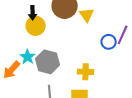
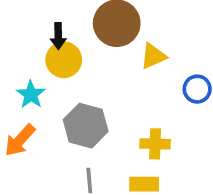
yellow triangle: (87, 15) -> (153, 56), moved, turned 42
cyan star: (28, 57) -> (31, 95), moved

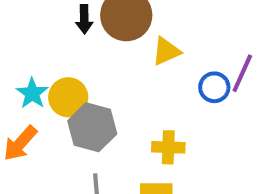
black arrow: (58, 36) -> (84, 19), moved
yellow circle: (64, 60) -> (68, 97), moved

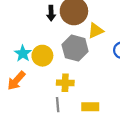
gray hexagon: (92, 127) -> (75, 48), moved
yellow cross: (168, 147) -> (65, 83), moved

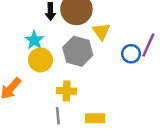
yellow triangle: (96, 31) -> (101, 31), turned -42
cyan star: (23, 53) -> (34, 40), moved

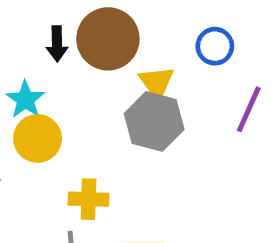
gray hexagon: (78, 51) -> (154, 121), moved
blue circle: (131, 54) -> (215, 46), moved

